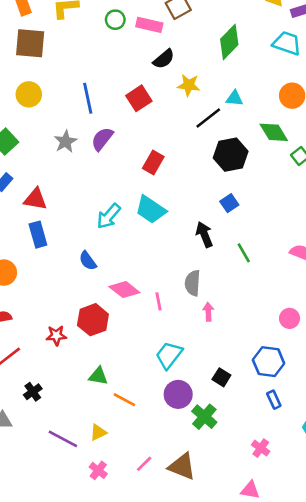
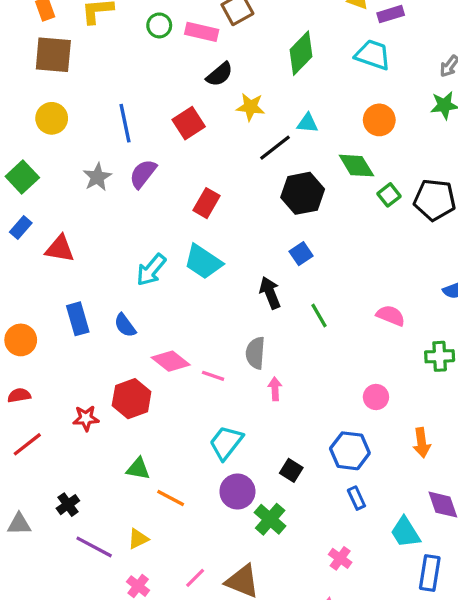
blue rectangle: (38, 235) -> (78, 319), moved
pink line: (159, 301) -> (213, 376), turned -60
black cross: (33, 392) -> (68, 505), moved

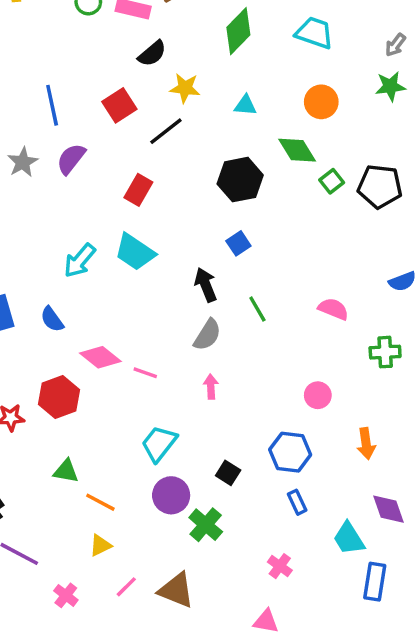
black line: (275, 148) -> (166, 131), moved
gray semicircle: (255, 353) -> (207, 335), moved, turned -152
yellow triangle: (138, 539) -> (100, 545), moved

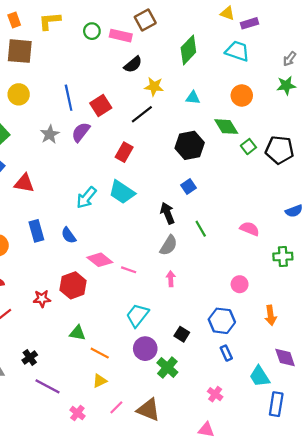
red square: (119, 105) -> (101, 105), moved

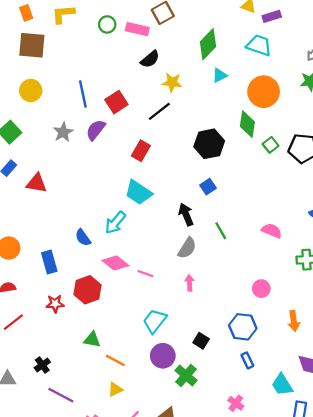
orange circle: (242, 95) -> (264, 92), size x1.4
cyan triangle: (193, 98) -> (220, 75), moved, turned -32
green diamond: (226, 127) -> (247, 124), turned 40
cyan arrow: (86, 198) -> (115, 223), moved
blue rectangle: (36, 231) -> (49, 262), moved

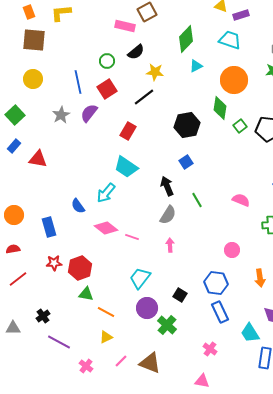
green circle: (107, 24) -> (107, 61), moved
red hexagon: (87, 290) -> (80, 268), moved
blue rectangle: (247, 360) -> (220, 312), size x1.5

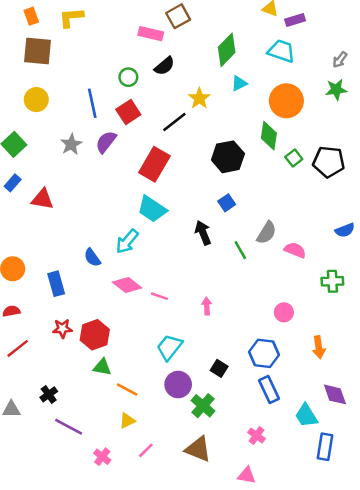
yellow star: (155, 72) -> (199, 98), moved, turned 30
red rectangle: (128, 131) -> (154, 164), size x1.5
gray semicircle: (168, 215) -> (266, 233), moved
brown triangle: (150, 363) -> (198, 449), moved

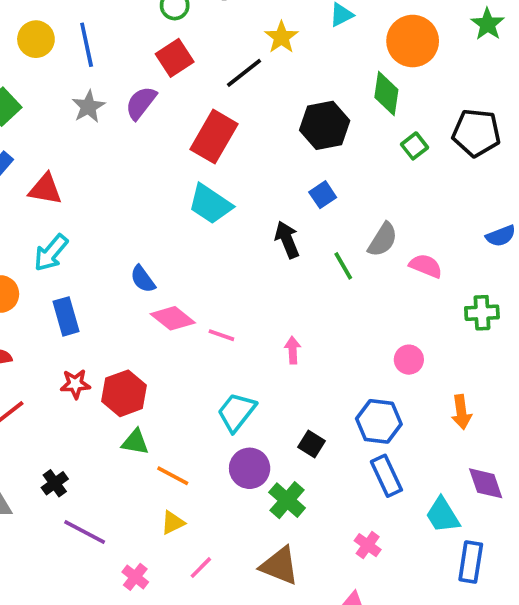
green star: (336, 90) -> (488, 24), turned -30
blue line: (92, 103) -> (87, 45), moved
green square: (294, 158) -> (414, 146), moved
cyan arrow: (127, 241) -> (51, 253), moved
blue semicircle: (92, 258) -> (143, 279), moved

